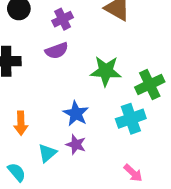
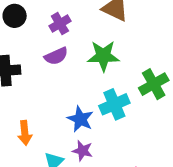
green star: (106, 71) -> (103, 56), moved
cyan cross: (131, 119) -> (114, 104), moved

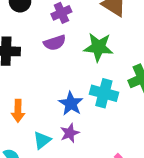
cyan cross: (114, 104) -> (104, 93), turned 32
purple star: (82, 151) -> (70, 133), turned 30

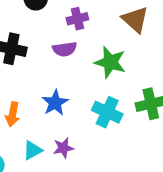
blue star: (71, 104) -> (55, 103), moved

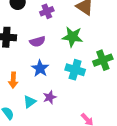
purple semicircle: (65, 49) -> (37, 42), moved

